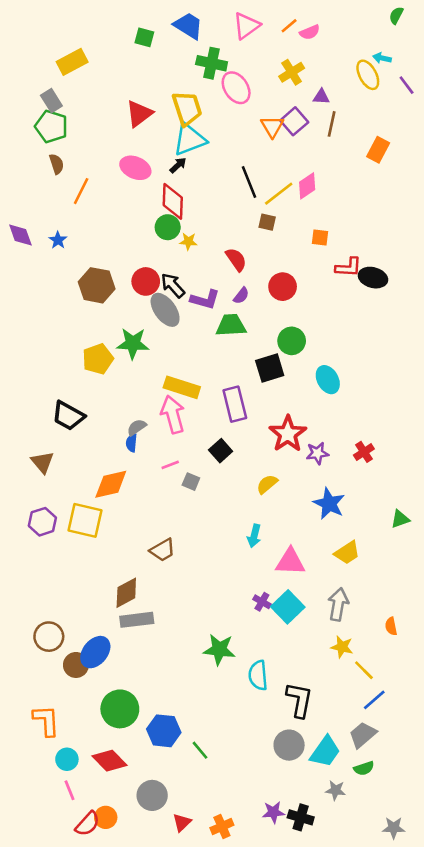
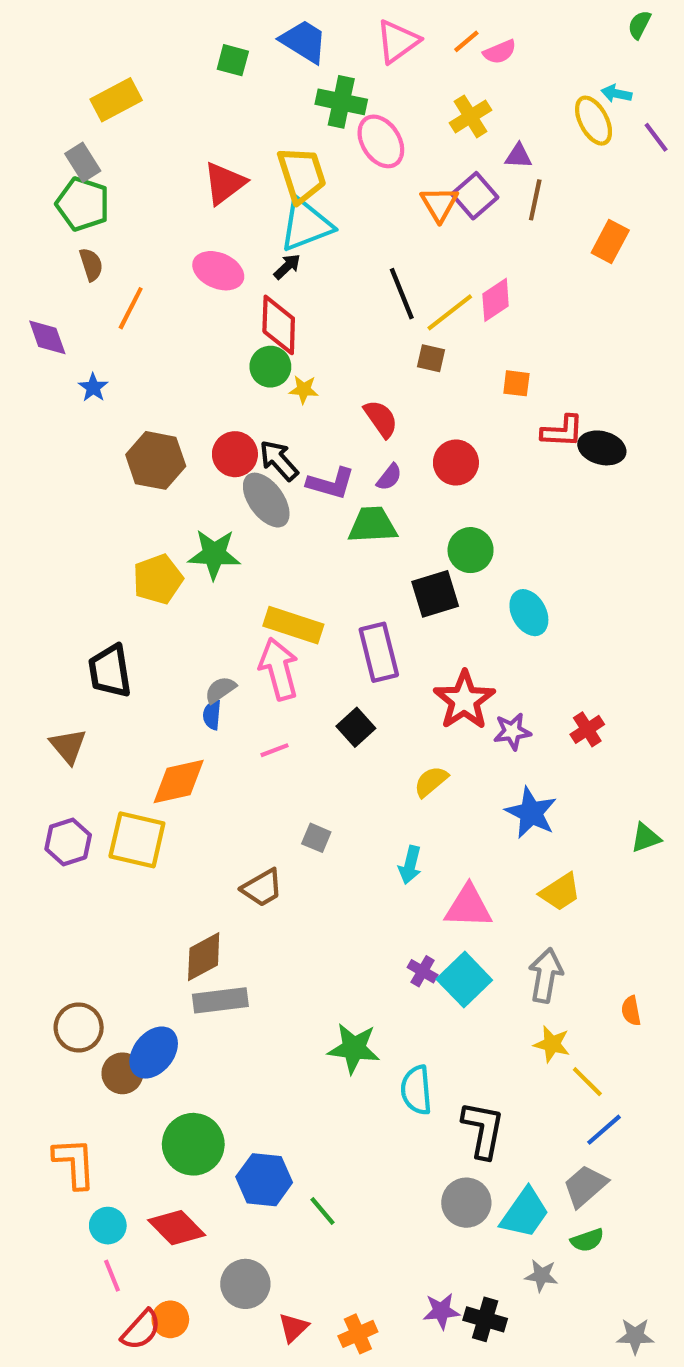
purple diamond: (20, 235) -> (47, 337), moved
black trapezoid: (68, 416) -> (110, 671), turned 52
gray square: (191, 482) -> (316, 838), moved

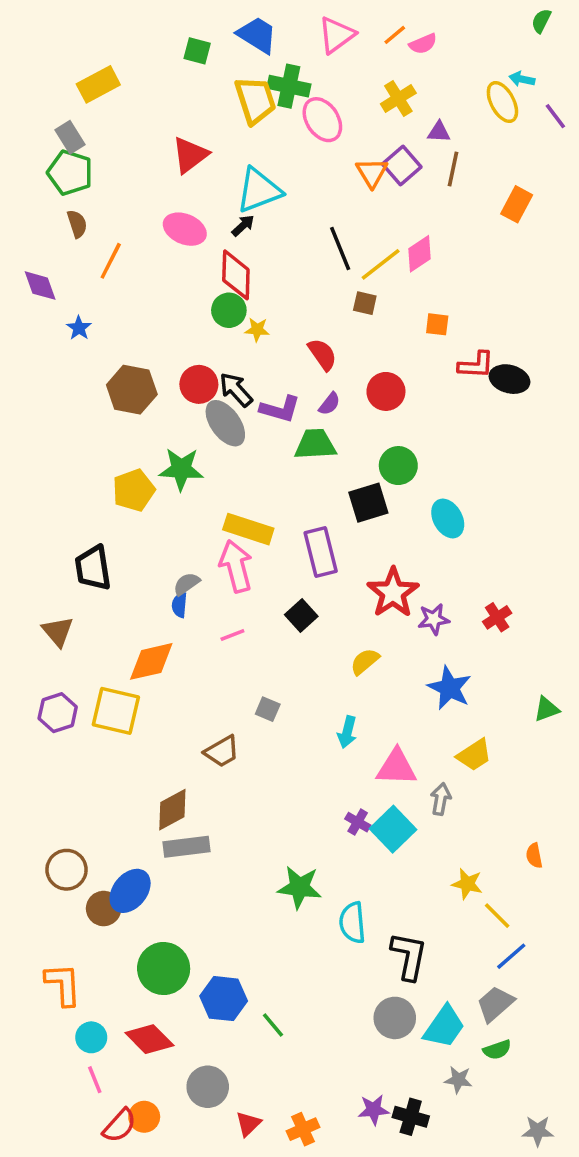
yellow trapezoid: (302, 175) -> (255, 100), moved
gray arrow: (546, 975) -> (441, 799), moved, size x0.7

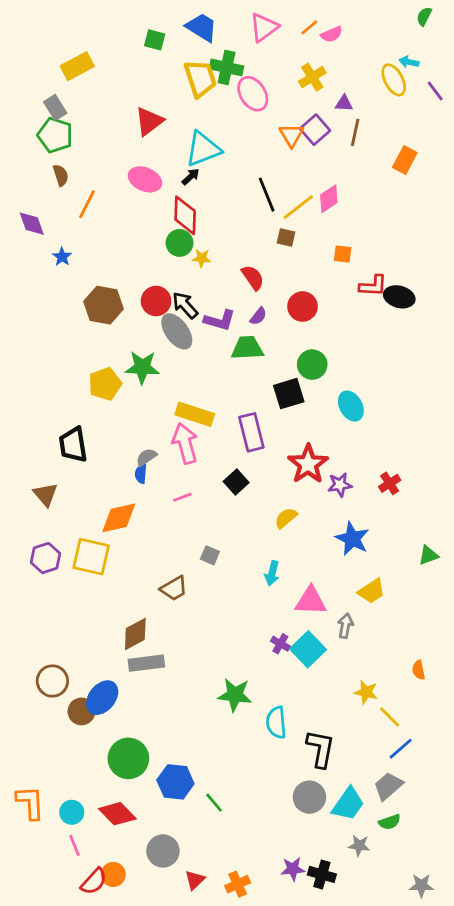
orange L-shape: (63, 984) -> (30, 803), moved

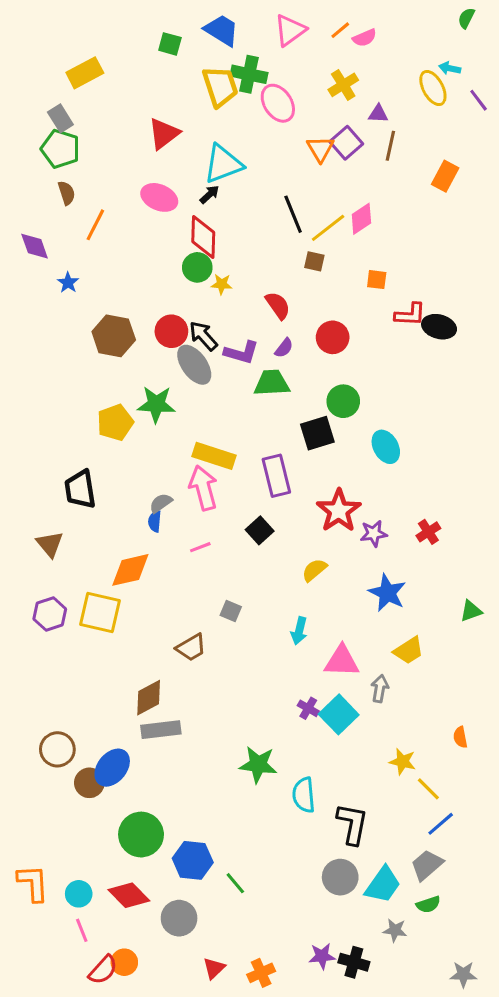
gray circle: (163, 851) -> (179, 918), moved

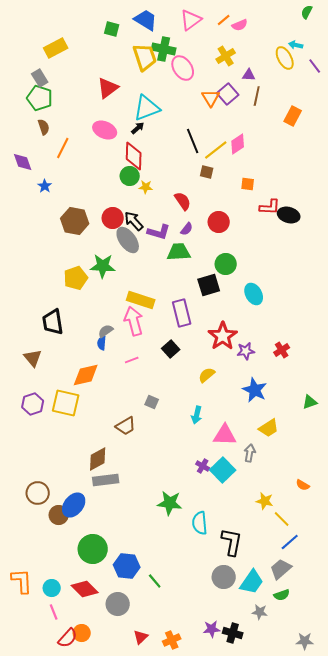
orange semicircle: (460, 737) -> (303, 485), turned -48

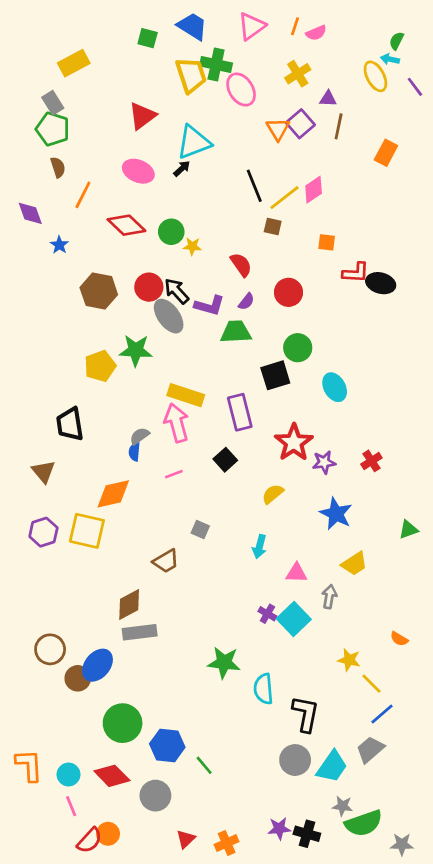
green semicircle: (307, 12) -> (397, 41), moved
orange line: (224, 20) -> (295, 26), turned -32
red diamond: (134, 156) -> (126, 225), moved, turned -48
pink triangle: (225, 435) -> (296, 573), size x0.7
green semicircle: (282, 595) -> (364, 823), moved, size x1.8

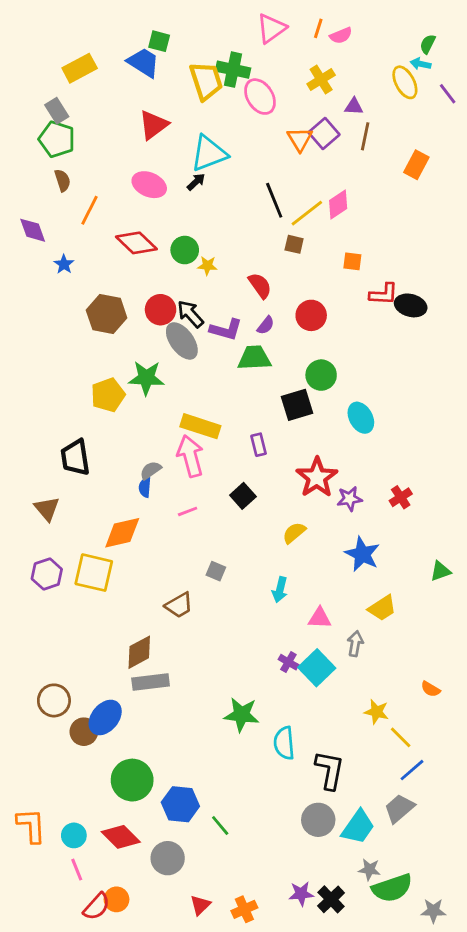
blue trapezoid: (192, 26) -> (143, 62), moved
purple rectangle: (240, 412) -> (259, 445), size x0.6
black cross: (307, 834) -> (331, 899), turned 30

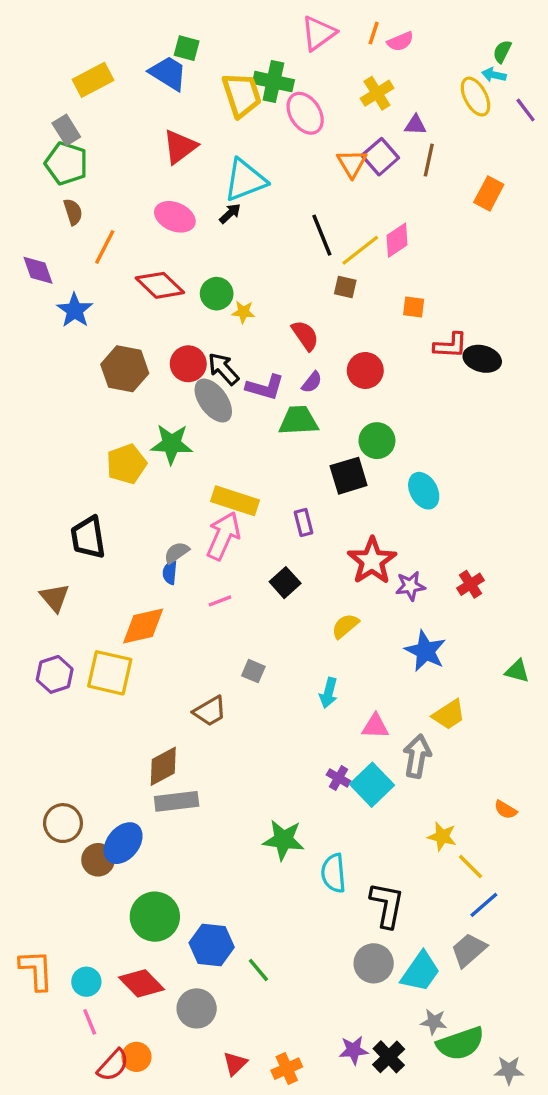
blue star: (64, 264) -> (75, 310), size x1.5
pink arrow: (190, 456) -> (223, 536), turned 39
green triangle: (440, 571) -> (517, 671), turned 35
gray arrow: (355, 644) -> (417, 756), size x1.4

